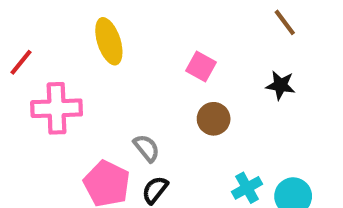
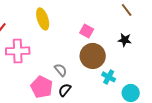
brown circle: (214, 119) -> (93, 56), size x1.6
cyan cross: (247, 188) -> (109, 77), moved, turned -32

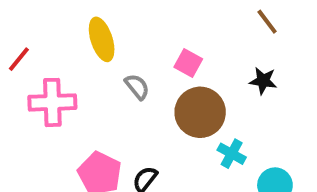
gray semicircle: (61, 70) -> (137, 87), moved

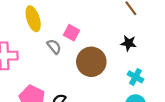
pink square: (188, 63) -> (72, 33), moved
cyan cross: (232, 154) -> (136, 77), moved

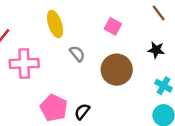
pink square: (72, 33) -> (113, 26), moved

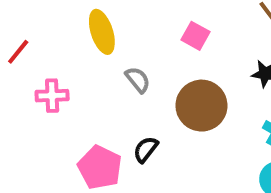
pink cross: (24, 63) -> (52, 96), size x0.7
black semicircle: (82, 112) -> (146, 149), moved

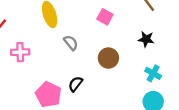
brown circle: (201, 106) -> (108, 58), size x0.7

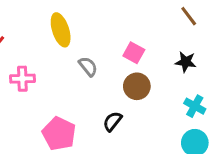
pink square: (105, 17) -> (134, 53), moved
black semicircle: (75, 84) -> (112, 121), moved

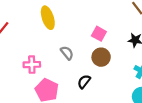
gray semicircle: (88, 66) -> (67, 53), moved
pink cross: (22, 79) -> (32, 65), moved

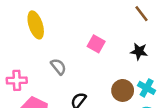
brown circle: (101, 57) -> (123, 90), moved

